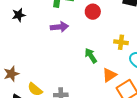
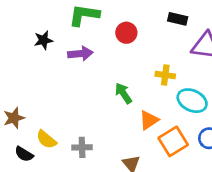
black star: (19, 15) -> (43, 40), moved

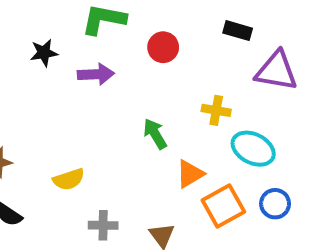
yellow semicircle: (46, 139) -> (69, 179), moved, turned -60
gray cross: (82, 147) -> (103, 225), moved

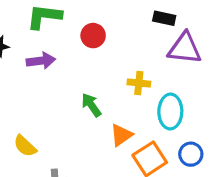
black rectangle: (238, 31) -> (164, 18), moved
cyan ellipse: (253, 149) -> (170, 111), turned 68
yellow semicircle: (69, 179) -> (25, 146), turned 65

